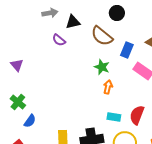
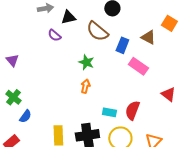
green star: (102, 67) -> (86, 62), moved
orange arrow: (108, 87) -> (85, 86), moved

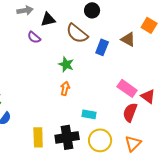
pink rectangle: (138, 66) -> (127, 88), moved
red semicircle: (132, 110) -> (130, 112), moved

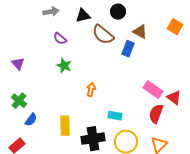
black triangle: (48, 19) -> (83, 16), moved
brown triangle: (128, 39) -> (140, 32), moved
green star: (66, 64) -> (64, 66), moved
yellow rectangle: (38, 137) -> (65, 126), moved

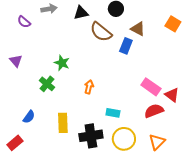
purple semicircle: (60, 39) -> (24, 22), moved
green cross: (19, 101) -> (47, 84), moved
red semicircle: (156, 114) -> (154, 111), turned 48

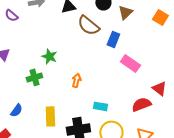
brown triangle: (138, 29) -> (125, 12), moved, turned 49
green cross: (47, 84) -> (34, 77), turned 35
pink rectangle: (151, 87) -> (130, 63), moved

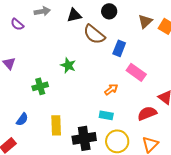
brown triangle: (125, 12) -> (145, 21), moved
green star: (49, 56) -> (68, 65), moved
orange arrow: (76, 80) -> (111, 89), moved, turned 40

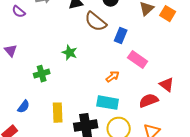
cyan rectangle: (106, 115) -> (108, 103), size x1.5

